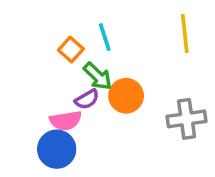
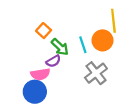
cyan line: (105, 37) -> (83, 45), moved
orange circle: (126, 96) -> (102, 40), moved
gray cross: (187, 119) -> (96, 73), moved, turned -30

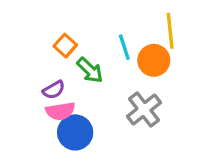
cyan line: (83, 45) -> (124, 47), moved
purple semicircle: (53, 61) -> (54, 90), moved
blue circle: (35, 92) -> (75, 132), moved

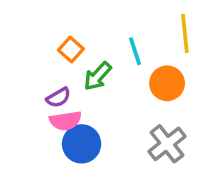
orange circle: (154, 60) -> (167, 83), moved
green arrow: (90, 70) -> (98, 76), turned 88
gray cross: (144, 109) -> (167, 144), moved

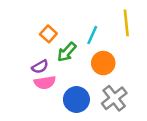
cyan line: (135, 51) -> (92, 35), turned 42
orange circle: (167, 83) -> (103, 63), moved
blue circle: (82, 144) -> (76, 99), moved

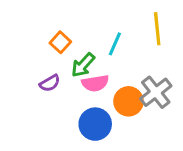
orange circle: (103, 63) -> (128, 101), moved
pink semicircle: (45, 82) -> (95, 83), moved
gray cross: (114, 98) -> (156, 92), moved

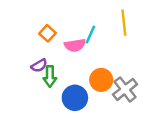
green arrow: (83, 65) -> (50, 76), moved, turned -42
pink semicircle: (95, 83) -> (75, 45), moved
gray cross: (156, 92) -> (125, 89), moved

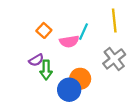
orange circle: (101, 80) -> (80, 79), moved
gray cross: (125, 89) -> (114, 59), moved

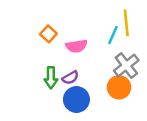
cyan line: (83, 32) -> (113, 35), moved
purple semicircle: (36, 60) -> (70, 78), moved
orange circle: (80, 79) -> (119, 87), moved

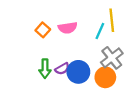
pink semicircle: (76, 46) -> (68, 28), moved
blue circle: (76, 99) -> (78, 72), moved

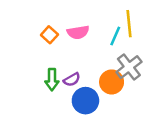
blue circle: (78, 72) -> (85, 101), moved
orange circle: (105, 77) -> (112, 82), moved

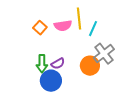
yellow line: (129, 24) -> (79, 19), moved
blue circle: (85, 101) -> (51, 81), moved

